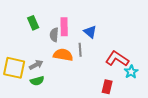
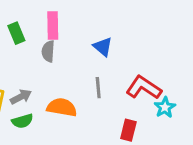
pink rectangle: (64, 27) -> (53, 26), moved
gray line: (80, 50) -> (98, 88), moved
orange semicircle: (63, 55) -> (62, 107), moved

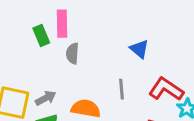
pink rectangle: (53, 26) -> (62, 24), moved
blue triangle: (103, 47) -> (139, 49), moved

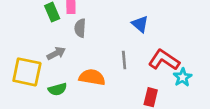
gray arrow: (46, 98) -> (56, 53), moved

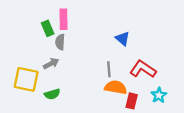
gray semicircle: (80, 28) -> (60, 42), moved
orange semicircle: (92, 77) -> (116, 87), moved
cyan star: (183, 77) -> (159, 95), moved

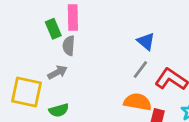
gray line: (109, 69) -> (140, 70), moved, turned 42

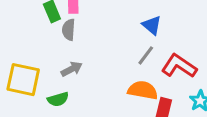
gray arrow: (57, 72) -> (72, 69), moved

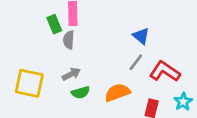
orange semicircle: (143, 90) -> (117, 92), moved, turned -30
green semicircle: (58, 99) -> (81, 92), moved

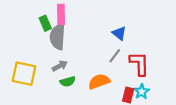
gray semicircle: (69, 40) -> (58, 37), size x1.6
red L-shape: (165, 71) -> (139, 64), turned 55
cyan star: (183, 102) -> (142, 92), moved

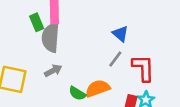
green semicircle: (68, 81) -> (77, 93), moved, turned 48

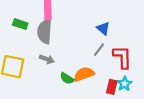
green rectangle: (37, 22) -> (20, 24), moved, turned -48
gray arrow: (53, 71) -> (47, 59), turned 48

